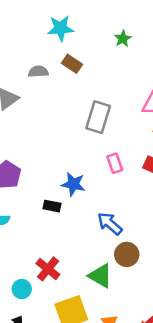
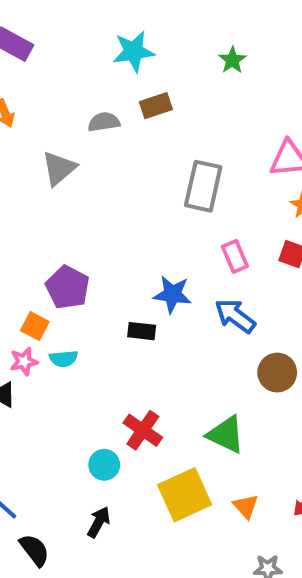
brown rectangle: (72, 64) -> (156, 106), turned -48
blue arrow: (110, 224) -> (235, 316), moved
brown circle: (127, 254) -> (277, 373), moved

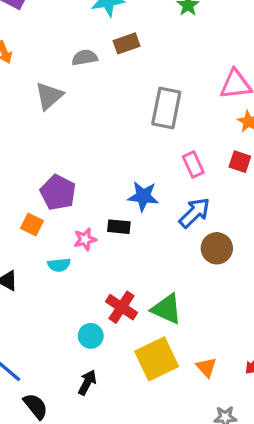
blue arrow: (235, 316) -> (195, 213), turned 100
cyan semicircle: (64, 359) -> (59, 265), moved
pink star: (24, 361) -> (85, 239), moved
brown circle: (277, 373) -> (217, 248), moved
green triangle: (226, 434) -> (167, 309), moved

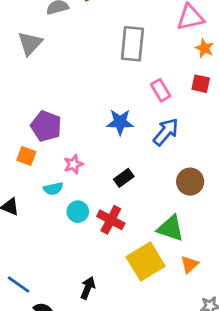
black rectangle: (119, 227) -> (124, 178), moved, turned -36
brown circle: (217, 248) -> (190, 182), moved
green triangle: (167, 309) -> (171, 228), moved
cyan circle: (91, 336) -> (78, 212), moved
orange triangle: (206, 367) -> (189, 264), turned 36

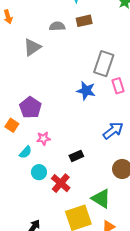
pink rectangle: (161, 90) -> (118, 86), moved
blue star: (120, 122) -> (86, 91), moved
cyan semicircle: (53, 189) -> (25, 152), turned -48

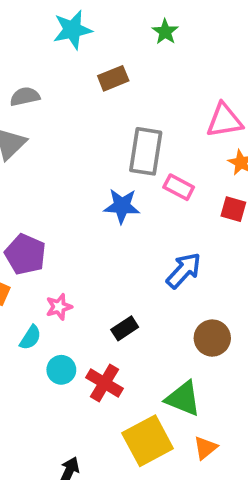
brown rectangle: (84, 21) -> (113, 78), moved
gray semicircle: (57, 26) -> (25, 97), moved
pink rectangle: (118, 86) -> (179, 187), turned -35

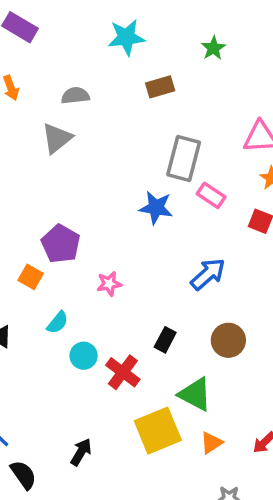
pink star: (59, 307) -> (109, 284), moved
black rectangle: (125, 328) -> (165, 340), moved, turned -35

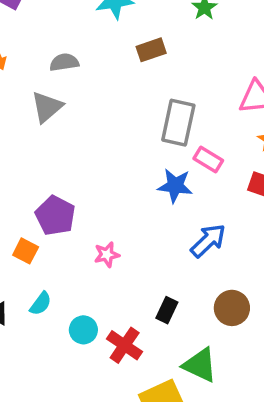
blue star: (156, 208) -> (175, 186), moved
cyan semicircle: (58, 323) -> (41, 304), moved

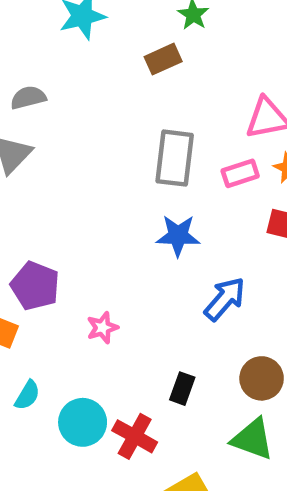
brown rectangle: (151, 50) -> (163, 59), moved
pink rectangle: (208, 159) -> (240, 173), moved, turned -44
cyan circle: (83, 330) -> (83, 422), size x1.4
green triangle: (200, 365) -> (253, 439), moved

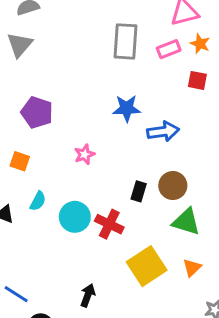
blue star: (178, 236) -> (127, 108), moved
purple pentagon: (35, 286) -> (37, 112), moved
blue arrow: (225, 299) -> (163, 131), turned 44
brown circle: (262, 378) -> (173, 186), moved

